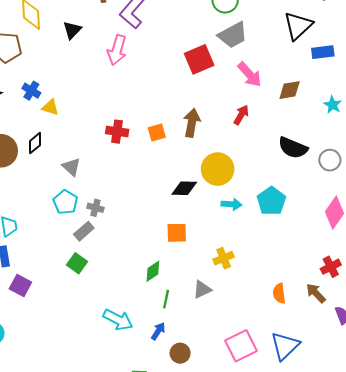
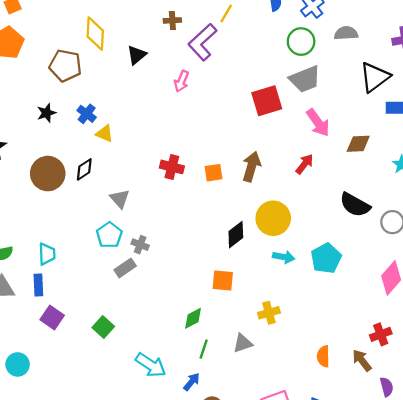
pink arrow: (117, 50) -> (181, 81), size x0.7
black diamond: (184, 188) -> (236, 235), turned -45
green square: (77, 263) -> (103, 327), moved

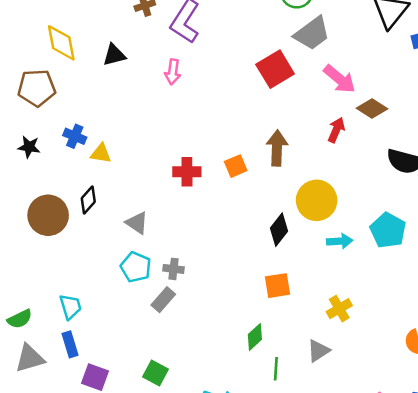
black triangle: (137, 55) -> (114, 55), turned 40
black star: (46, 113) -> (29, 147), turned -30
brown diamond: (358, 144) -> (372, 109), moved, turned 50

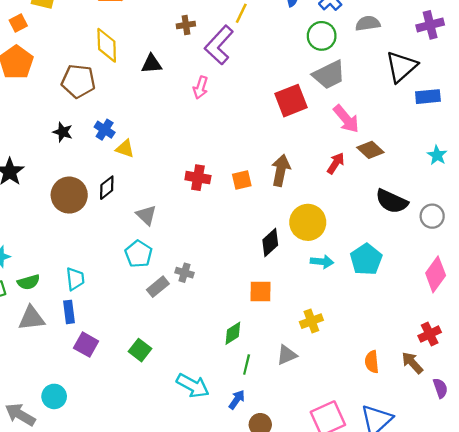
gray cross: (174, 269) -> (184, 273), moved

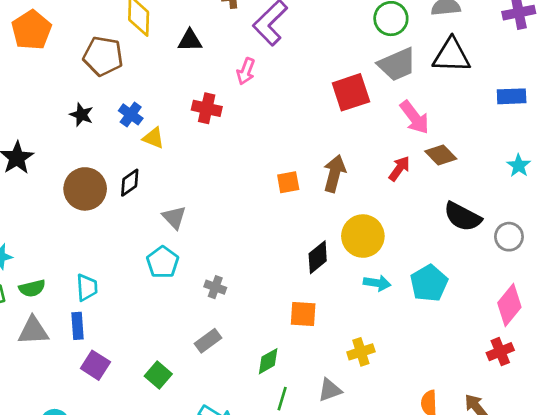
black triangle: (401, 67) -> (452, 55), moved, turned 40
red cross: (198, 178) -> (207, 108), moved
gray rectangle: (158, 287) -> (208, 341), moved
red cross: (430, 334) -> (500, 352), moved

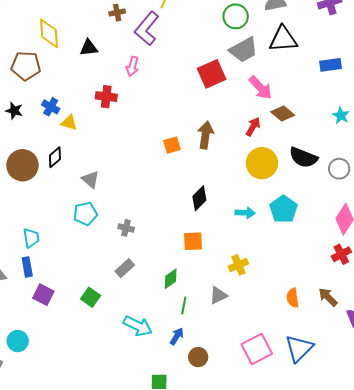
yellow circle: (363, 236) -> (262, 163), moved
cyan pentagon: (163, 262) -> (85, 214), turned 30

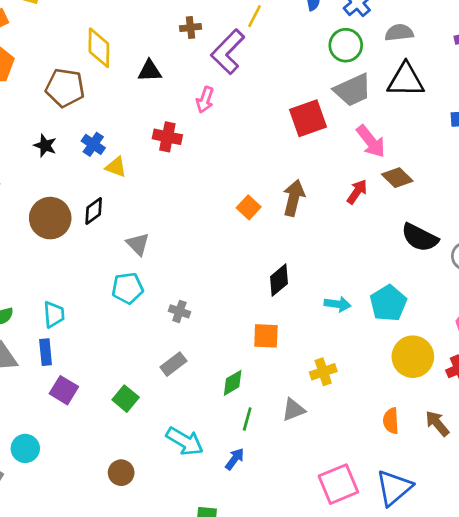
orange square: (172, 145) -> (249, 207), turned -36
yellow circle: (262, 163) -> (413, 357), moved
brown circle: (198, 357) -> (121, 473), moved

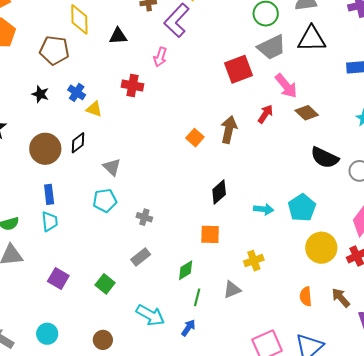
red arrow: (357, 192) -> (265, 114), moved
blue rectangle: (46, 352) -> (49, 194), moved
cyan circle: (25, 448) -> (47, 334), moved

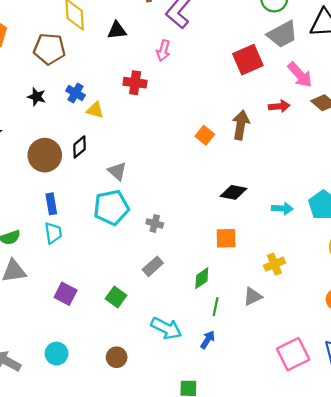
red arrow: (265, 114) -> (279, 106), turned 54
black diamond: (219, 192) -> (233, 192), turned 55
cyan pentagon: (105, 200) -> (111, 208), size x1.4

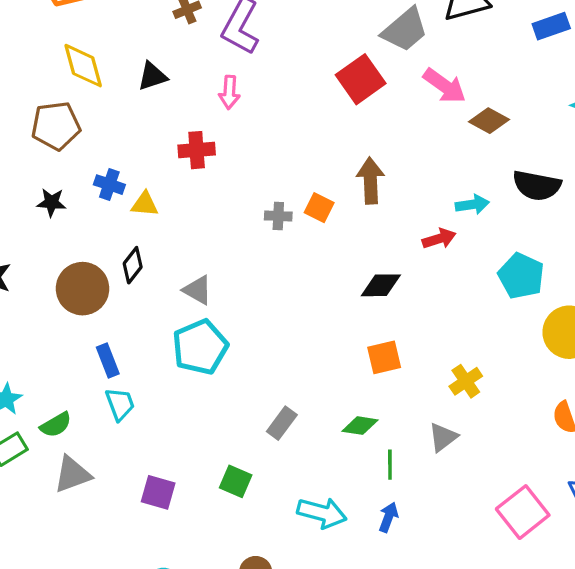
red arrow: (279, 106) -> (439, 239), moved
cyan arrow: (282, 209) -> (472, 204), moved
gray cross: (155, 223) -> (278, 216), moved
green diamond: (202, 278) -> (360, 426), turned 55

